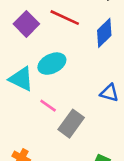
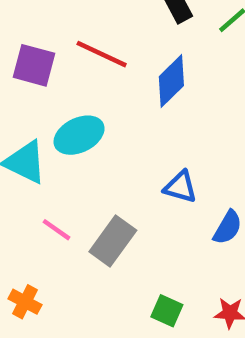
purple square: (26, 24) -> (34, 65), turned -30
pink line: (48, 106) -> (57, 230), moved

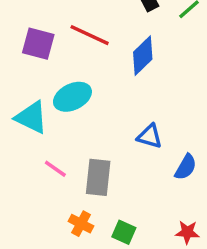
gray rectangle: (113, 241) -> (98, 177), turned -30
orange cross: (25, 302) -> (81, 224), moved
green square: (167, 311) -> (124, 232), moved

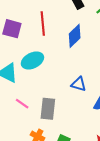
red line: (90, 35) -> (43, 24), turned 60

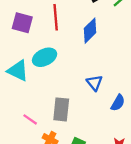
blue triangle: (79, 84) -> (94, 83), turned 35
pink line: (22, 104) -> (30, 119), moved

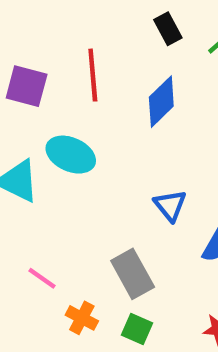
cyan ellipse: (45, 57) -> (71, 155), turned 50
gray rectangle: (61, 109) -> (133, 274), moved, turned -35

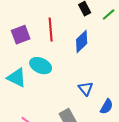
purple square: (27, 86) -> (21, 35), turned -36

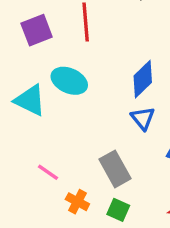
blue diamond: (82, 42) -> (143, 79), moved

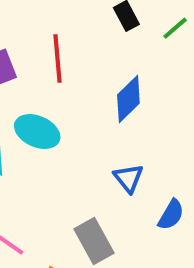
blue diamond: (143, 79) -> (128, 99), moved

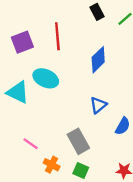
blue triangle: (128, 178) -> (98, 105), turned 30

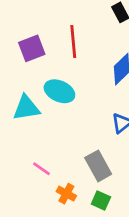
cyan triangle: (18, 92) -> (26, 108), turned -35

